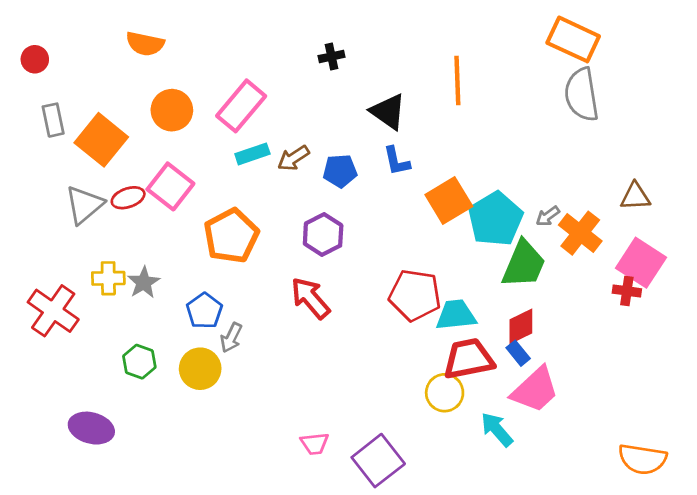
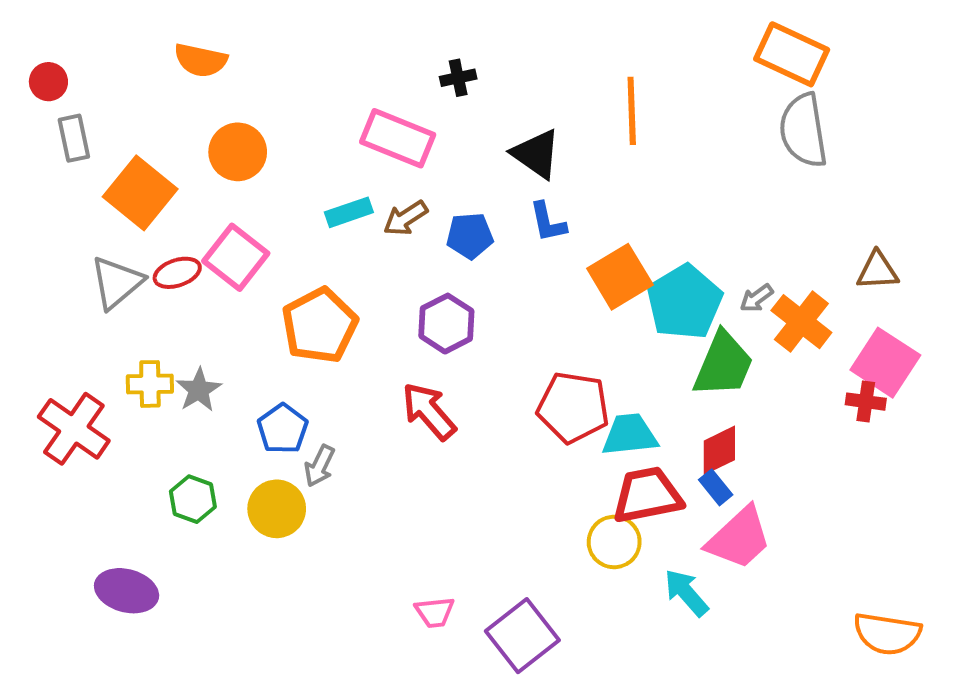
pink rectangle: (241, 106) -> (398, 138), moved, turned 72
gray rectangle: (53, 120) -> (74, 138), moved

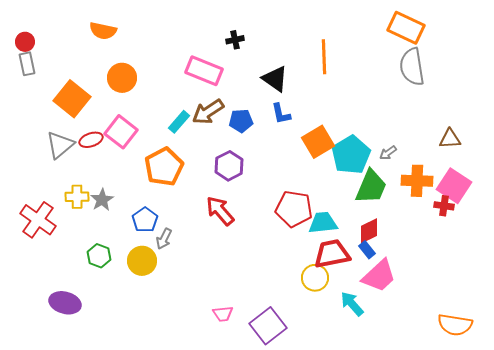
gray rectangle: (74, 138) -> (27, 64), moved
cyan rectangle: (349, 212) -> (179, 122), moved, turned -30
brown arrow: (405, 218) -> (208, 112), size x1.4
orange cross: (801, 322) -> (417, 181), moved, turned -36

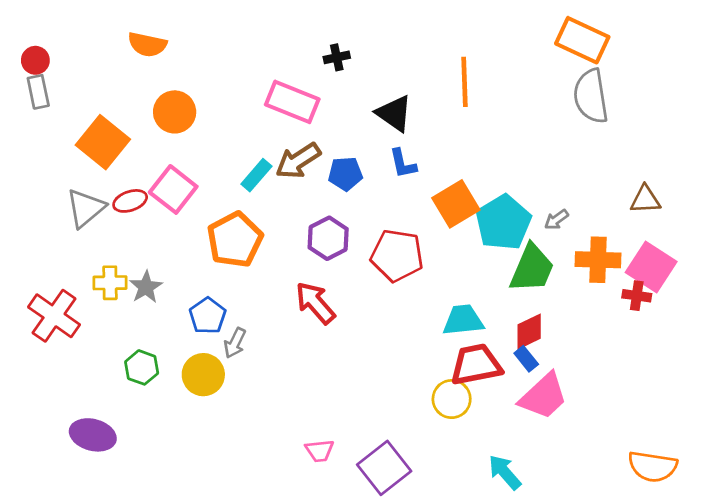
red pentagon: (294, 209) -> (397, 255), moved
cyan arrow: (352, 304) -> (505, 472), moved

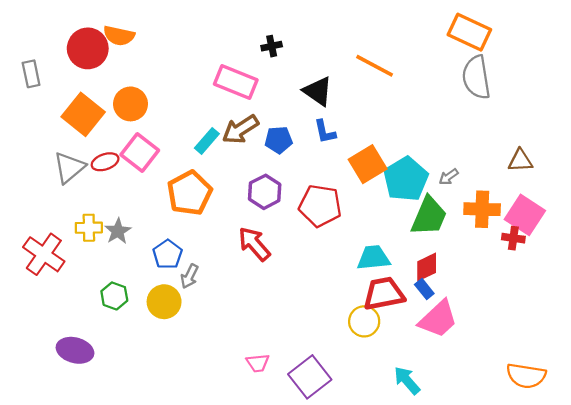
red circle: (35, 60) -> (88, 48), moved, size x1.8
orange line: (465, 82) -> (375, 66), turned -60
orange circle: (175, 112) -> (131, 104), moved

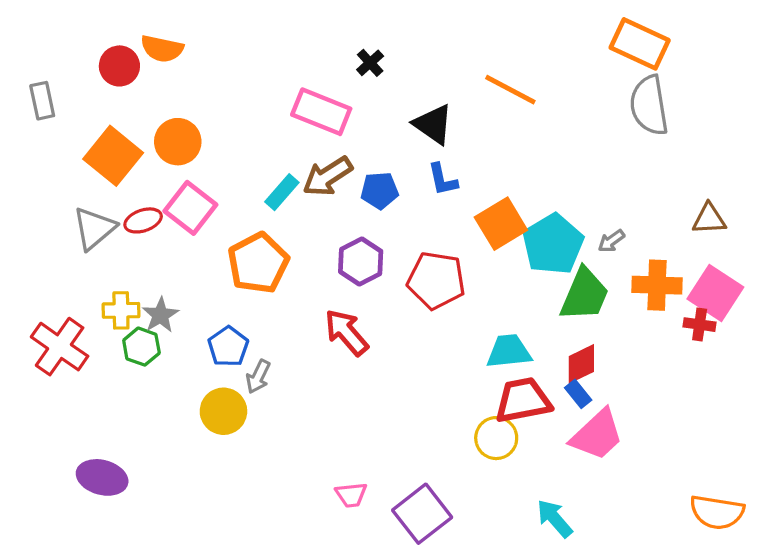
black cross: (272, 46) -> (370, 63), turned -30
red circle: (88, 48) -> (119, 66), size x0.7
green hexagon: (114, 296) -> (141, 347), moved

